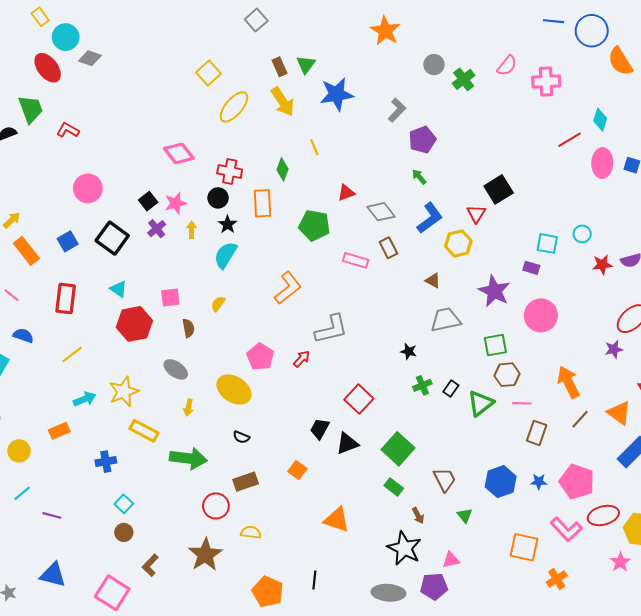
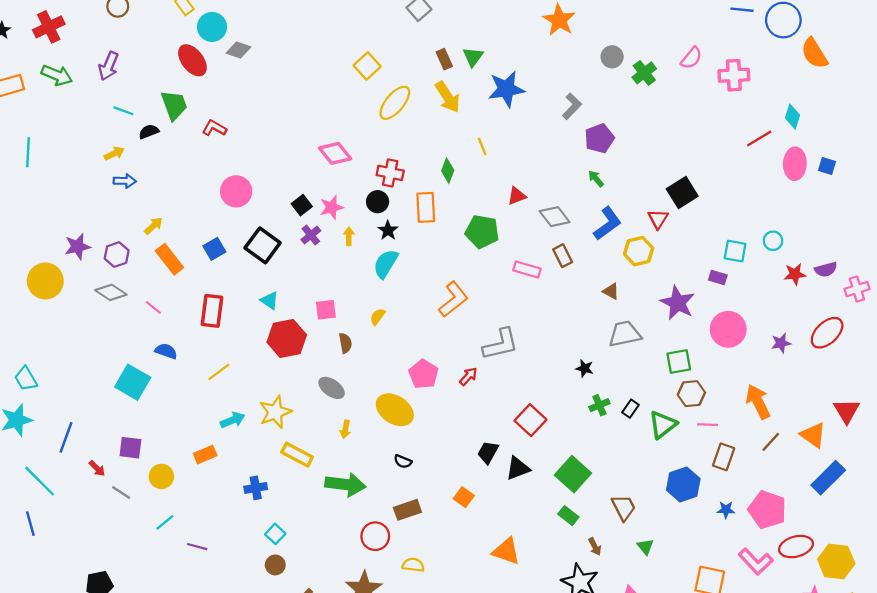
purple star: (614, 349) -> (781, 343), moved
blue hexagon: (501, 482) -> (683, 484), moved

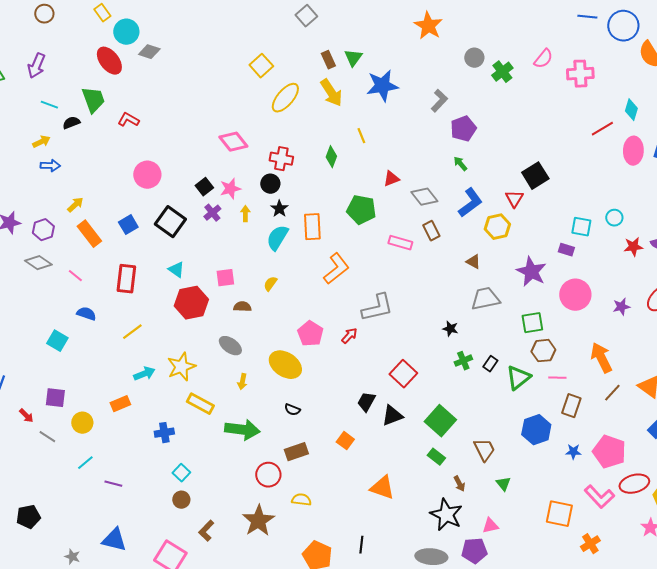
orange rectangle: (426, 207) -> (312, 227), moved
brown semicircle: (345, 343) -> (242, 307), turned -78
cyan square: (133, 382) -> (57, 341), size x0.7

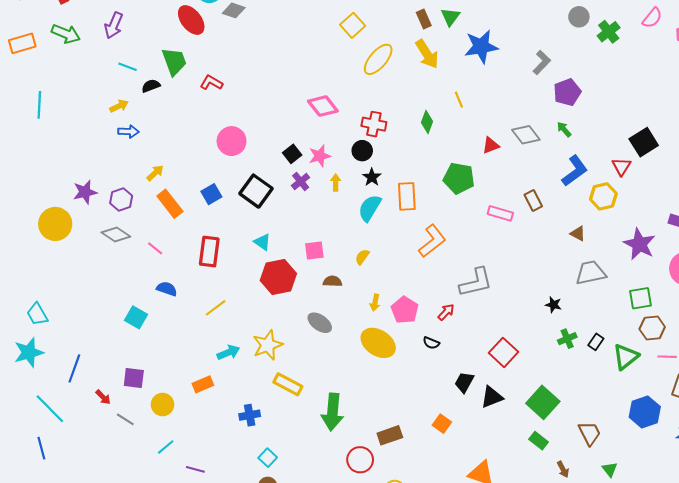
gray diamond: (424, 197) -> (526, 135), moved
yellow arrow: (242, 382) -> (375, 303), moved
black semicircle: (292, 410) -> (431, 343), moved
green arrow: (242, 430) -> (332, 412), turned 88

